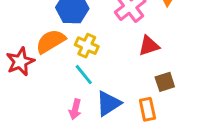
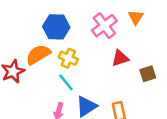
brown square: (165, 82) -> (148, 74), moved

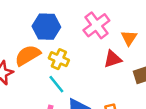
orange triangle: (136, 17) -> (129, 38), moved

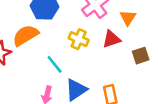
yellow cross: (59, 59) -> (79, 39), moved

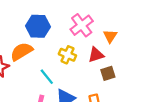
brown square: (141, 56) -> (108, 73), moved

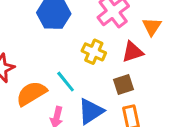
orange semicircle: (22, 51) -> (31, 93), moved
brown square: (108, 73) -> (124, 85), moved

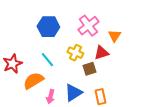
cyan line: (66, 82) -> (47, 60), moved
brown square: (124, 85) -> (89, 69), moved

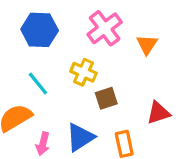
red triangle: (101, 53) -> (158, 113), moved

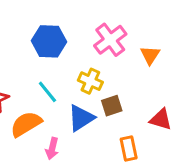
red triangle: (158, 113) -> (161, 119), turned 35
blue triangle: (80, 137) -> (81, 118), moved

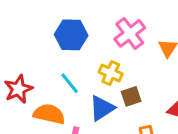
orange semicircle: (26, 124) -> (49, 114), turned 44

